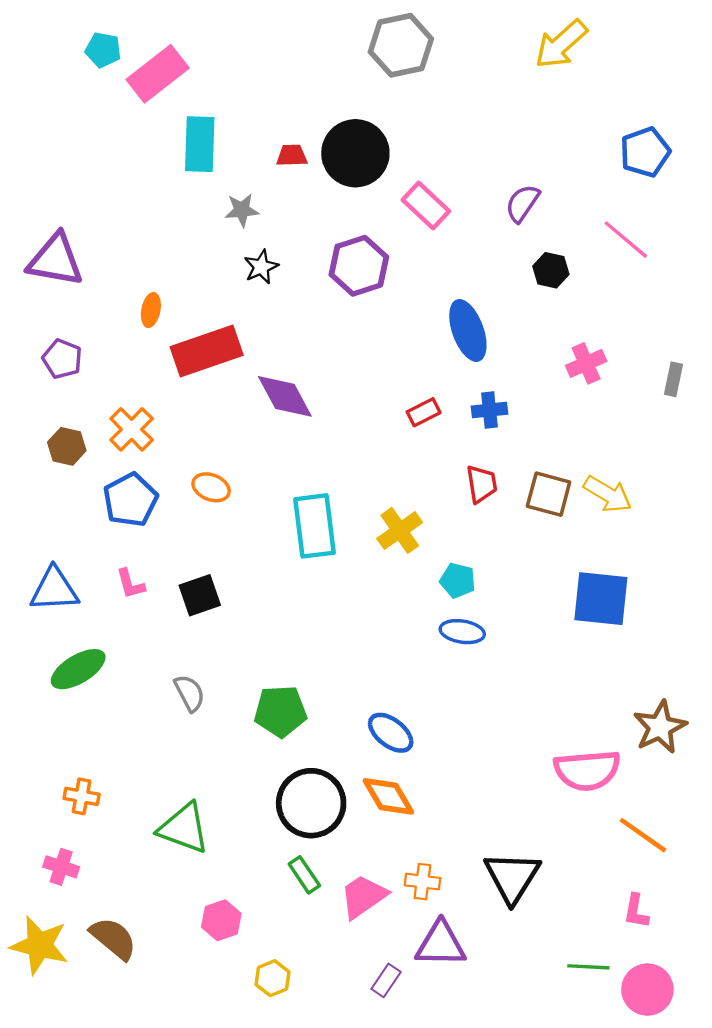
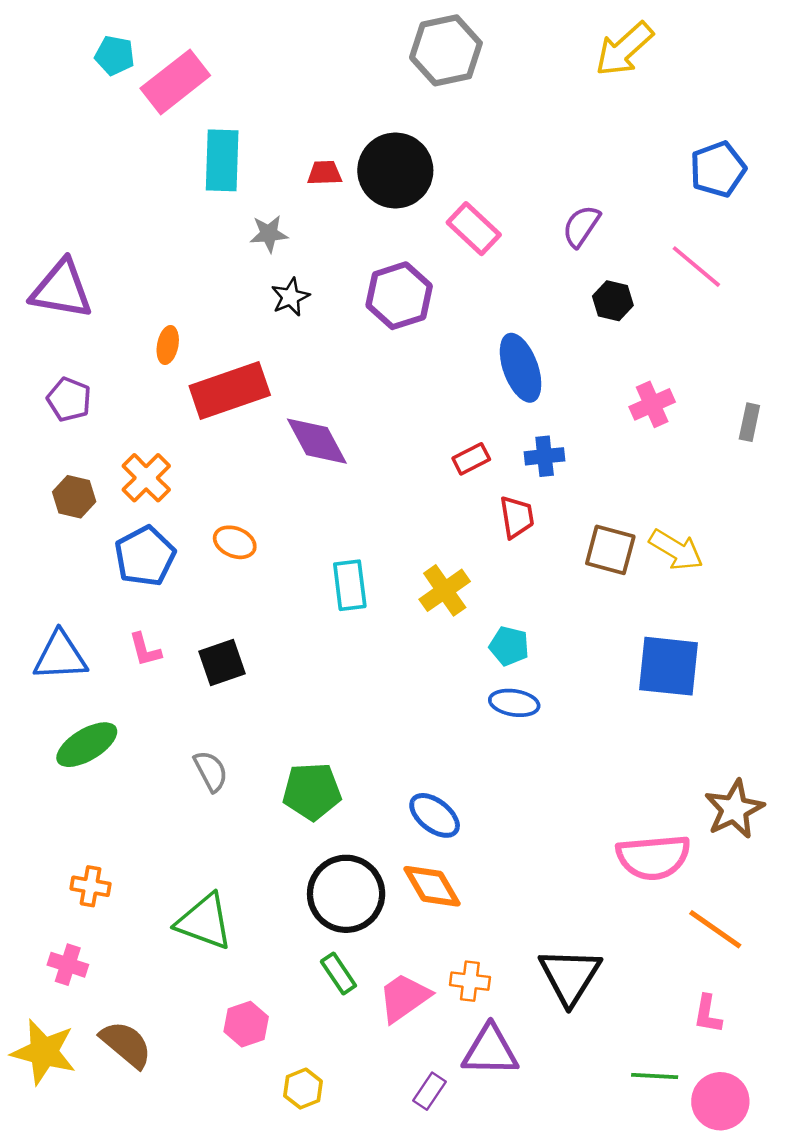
red trapezoid: (482, 484) -> (517, 517), moved
cyan rectangle: (315, 526) -> (350, 585), size x0.7

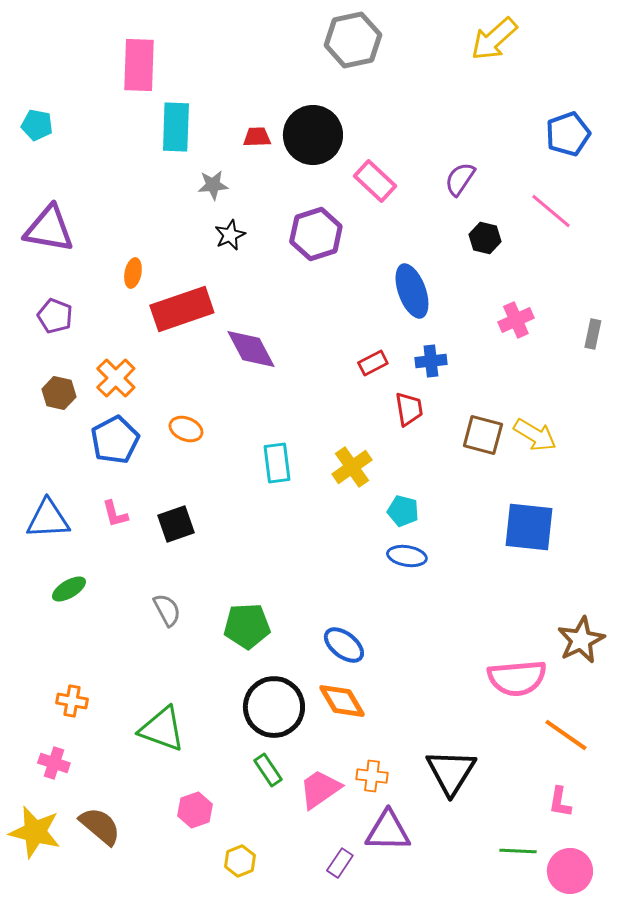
cyan pentagon: (115, 55) -> (37, 125), moved
pink rectangle: (175, 82) -> (139, 65), turned -50
green ellipse: (87, 745) -> (69, 589), size x0.7

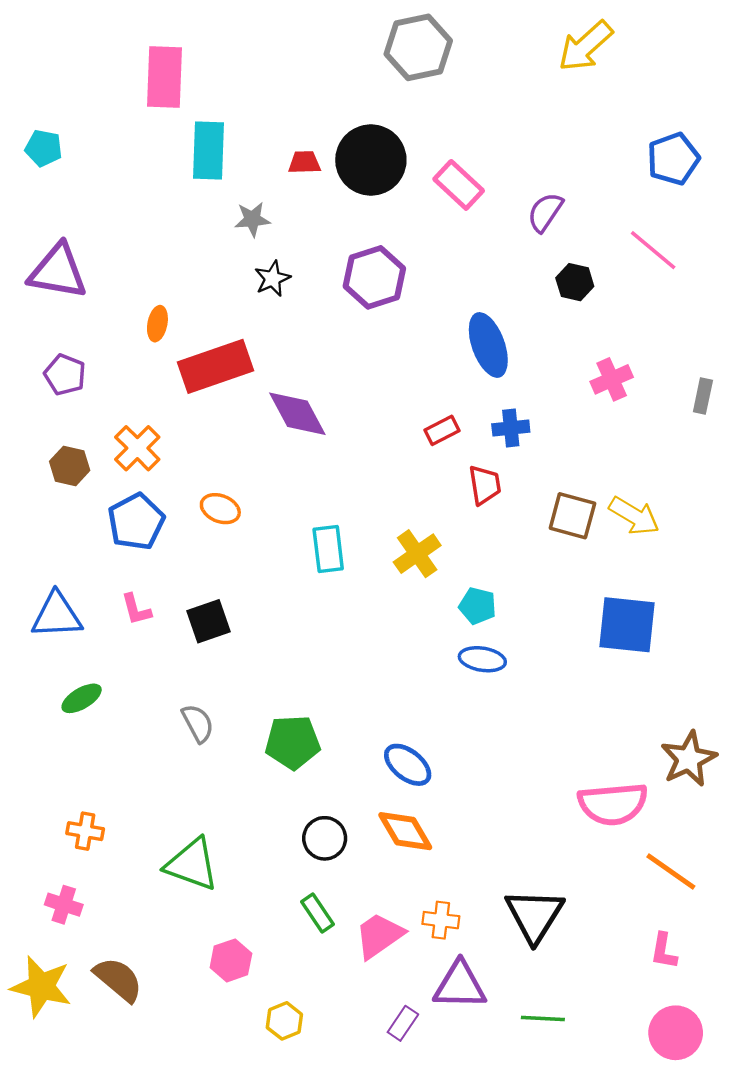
pink rectangle: (375, 181) -> (459, 185), moved
black circle: (274, 707) -> (325, 838), size x0.6
green line: (518, 851) -> (543, 1019), moved

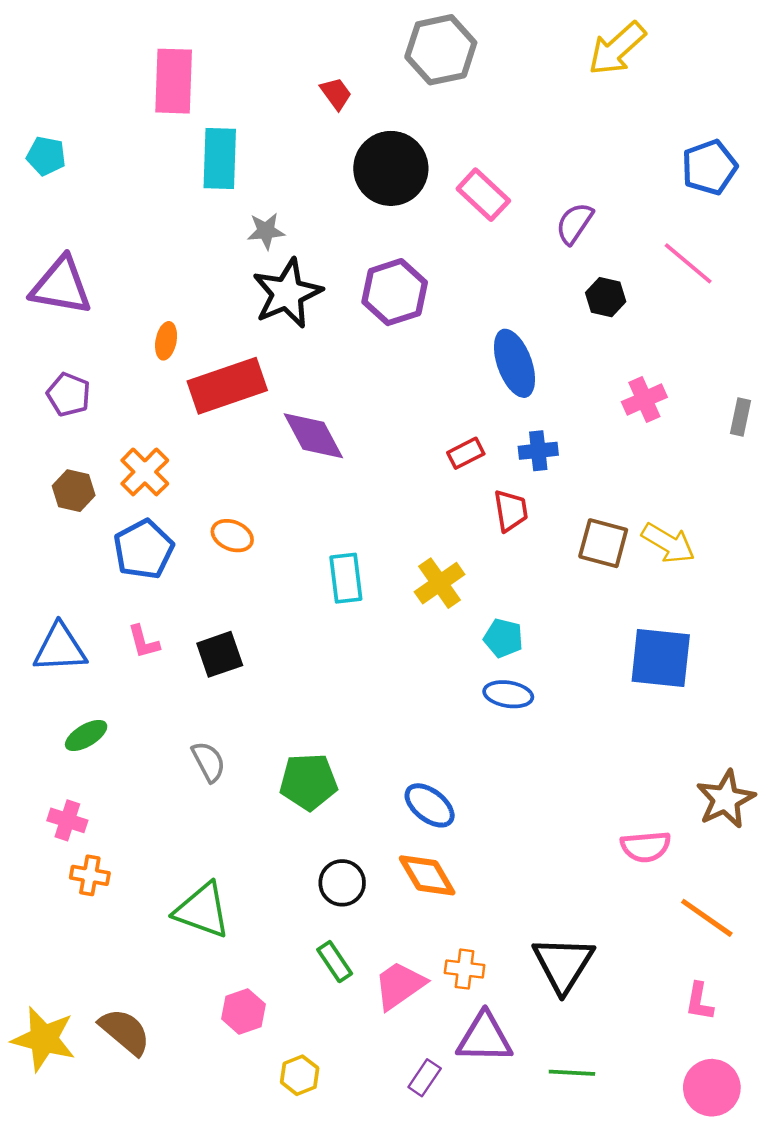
red trapezoid: (304, 162) -> (336, 94), moved, turned 56
black star: (272, 279) -> (287, 293), size x1.8
pink semicircle: (613, 804) -> (646, 847), size x0.7
pink cross: (64, 905) -> (67, 820), moved

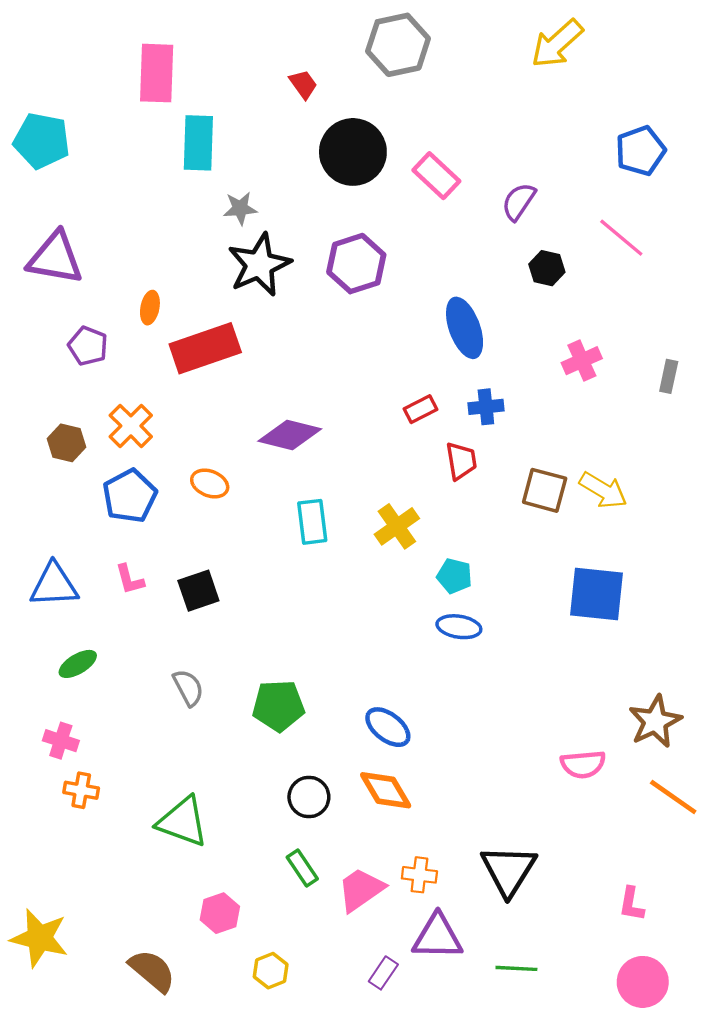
cyan pentagon: (46, 156) -> (42, 141), size x1.6
purple pentagon: (69, 395) -> (88, 346), moved
purple diamond: (313, 436) -> (290, 435), moved, turned -48
orange line: (707, 918) -> (673, 797), moved
brown semicircle: (125, 1032) -> (152, 971), moved

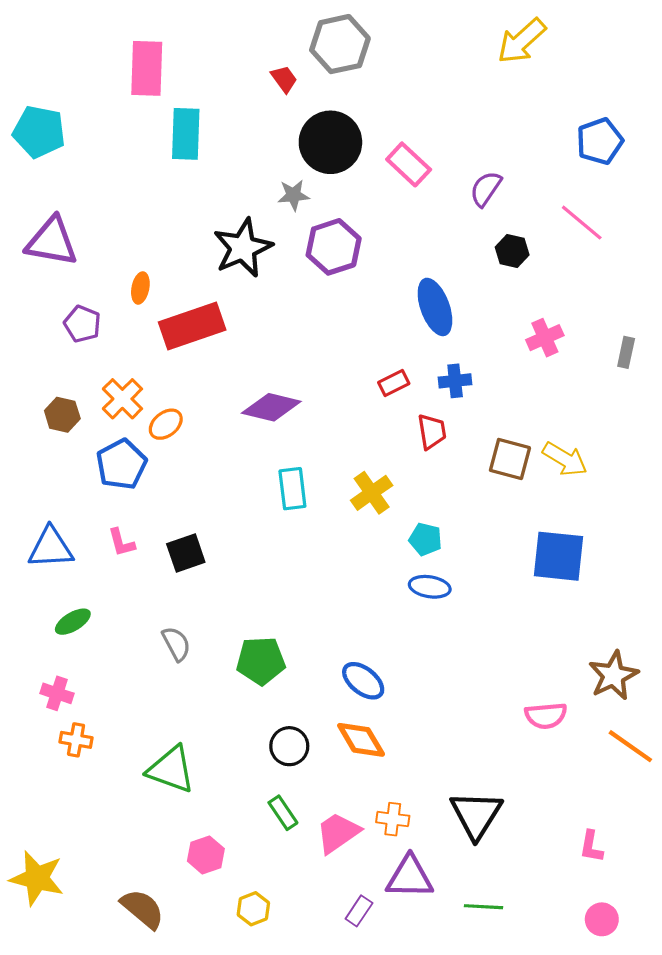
gray hexagon: (398, 45) -> (340, 44), moved
gray star: (240, 208) -> (293, 195), moved
orange ellipse: (210, 483) -> (166, 424), moved, turned -60
pink circle: (643, 982) -> (602, 919), size x0.7

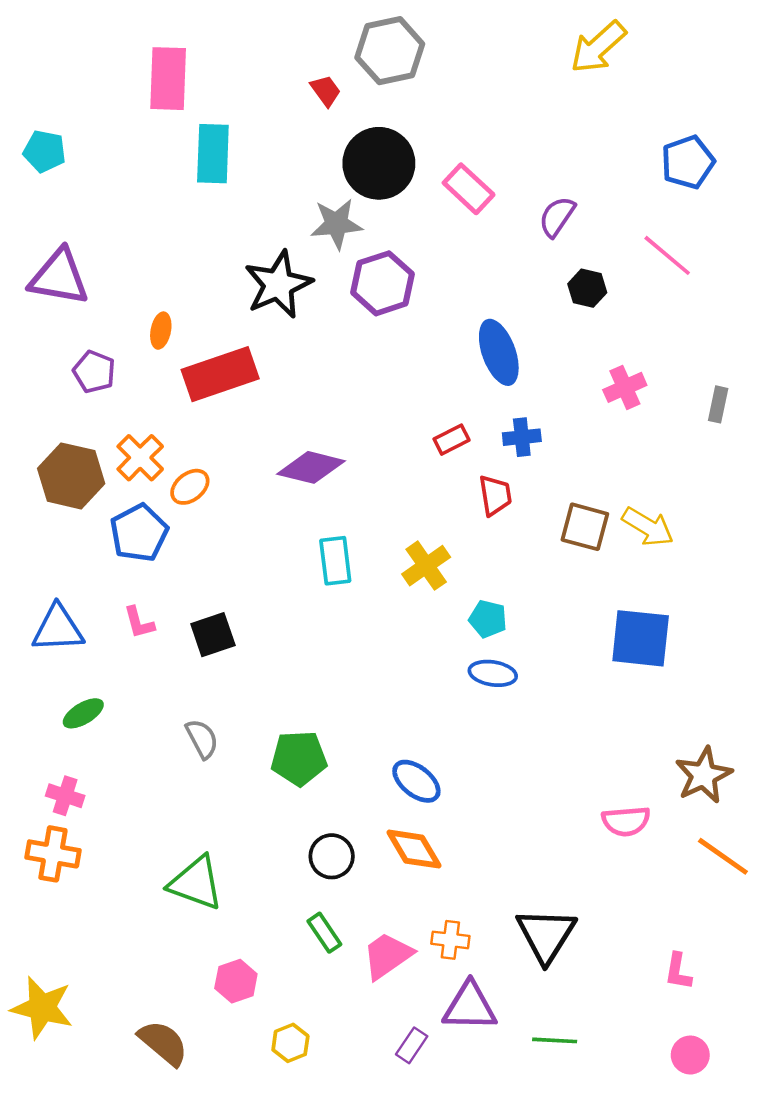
cyan pentagon: (39, 132) -> (44, 151), size x0.7
gray star: (293, 195) -> (336, 224), size x1.4
brown hexagon: (62, 415) -> (71, 476), size x1.6
orange cross: (76, 740) -> (53, 854), moved, size x1.4

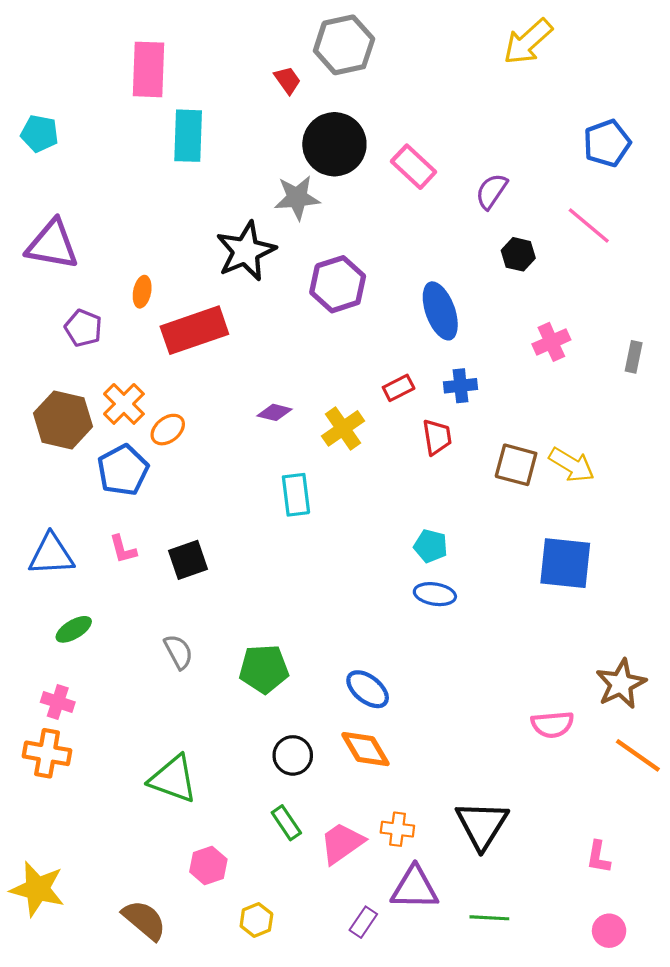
purple hexagon: (383, 283) -> (338, 284), moved
purple diamond: (311, 467) -> (275, 412), size x0.6
yellow cross: (426, 566) -> (343, 428), moved

